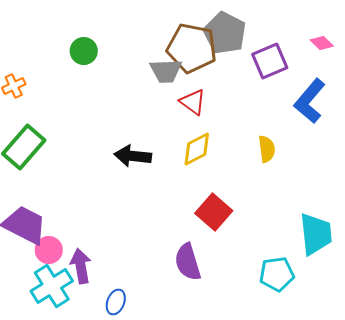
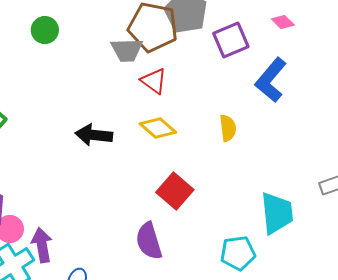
yellow diamond: (197, 149) -> (158, 128), turned 69

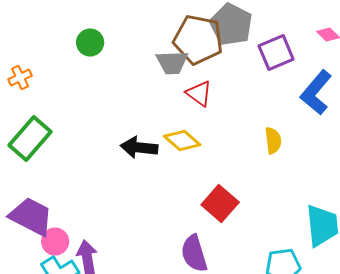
yellow diamond: (158, 128) -> (182, 140), moved

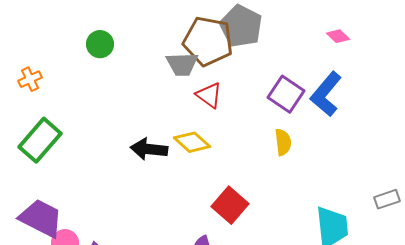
purple square: (276, 52) -> (286, 94), moved, turned -33

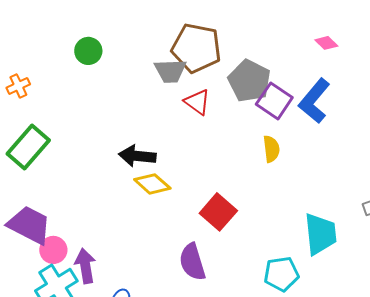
gray pentagon: (241, 26) -> (249, 81), moved
yellow diamond: (192, 142) -> (152, 184), moved

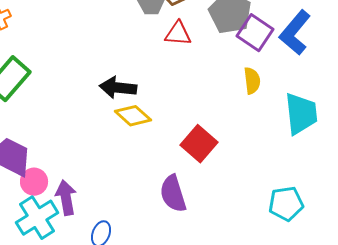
red triangle: (197, 102) -> (178, 34), turned -32
cyan trapezoid: (320, 234) -> (301, 114), moved
cyan pentagon: (281, 274) -> (286, 204), moved

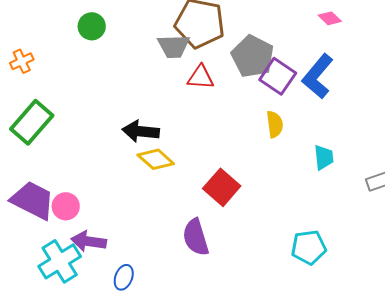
cyan trapezoid: (301, 114) -> (324, 157), size x0.6
pink circle: (34, 182) -> (66, 206), moved
purple arrow: (66, 198) -> (89, 241), turned -72

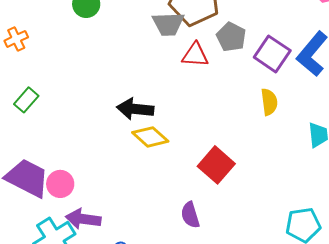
gray pentagon: (253, 56) -> (231, 37), moved, size x0.7
green rectangle: (32, 122) -> (26, 100), size x0.6
purple semicircle: (196, 237) -> (190, 215), size x0.7

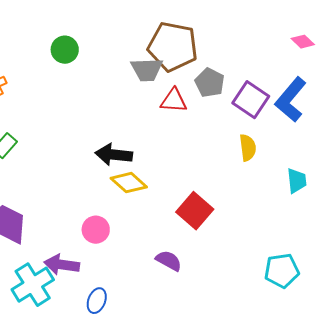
pink circle: (60, 184) -> (96, 230), moved
purple semicircle: (190, 215) -> (169, 261), turned 136

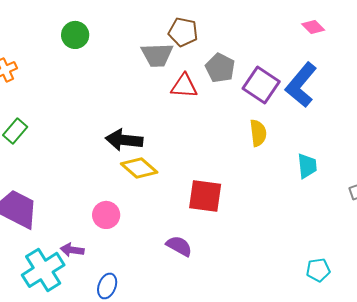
brown pentagon: (173, 47) -> (183, 32), size x0.6
red square: (195, 211) -> (205, 196), turned -33
purple arrow: (62, 265) -> (72, 250), size x0.7
cyan pentagon: (282, 271) -> (318, 270), moved, size x0.7

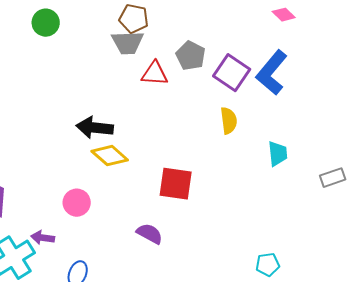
brown pentagon: (183, 32) -> (134, 19), moved
cyan pentagon: (318, 270) -> (268, 265), moved

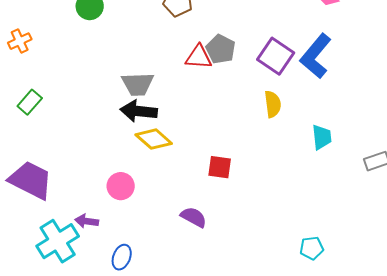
gray trapezoid: (128, 43) -> (138, 84), moved
gray pentagon: (191, 56) -> (221, 49), moved
red square: (176, 184) -> (220, 167), size x0.7

